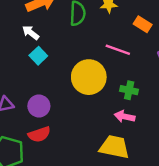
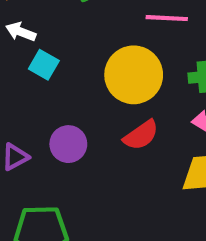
red semicircle: (39, 134) -> (141, 135), moved

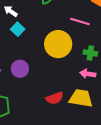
red semicircle: (141, 135) -> (55, 98), moved

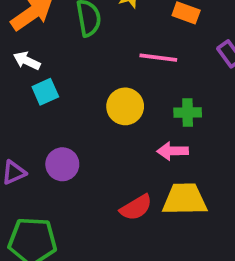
cyan square: (18, 29) -> (45, 92), turned 32
yellow circle: (58, 44) -> (125, 106), size x0.7
pink arrow: (88, 74) -> (173, 151), moved

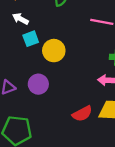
yellow circle: (125, 106) -> (54, 51), moved

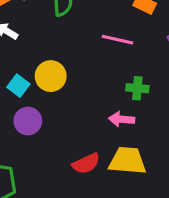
cyan square: (31, 39) -> (18, 86), moved, turned -35

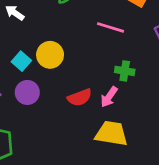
pink arrow: (122, 119) -> (109, 97), turned -65
red semicircle: (86, 164) -> (80, 97), moved

